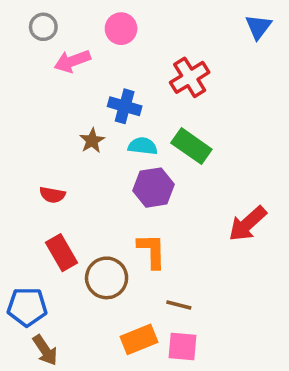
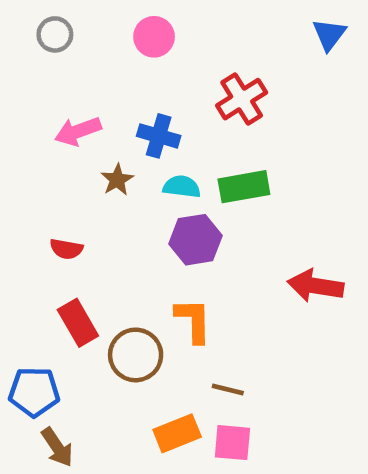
pink arrow: (72, 61) -> (78, 131), moved
green rectangle: (191, 146) -> (244, 187), turned -45
red arrow: (247, 224) -> (315, 286), turned 51

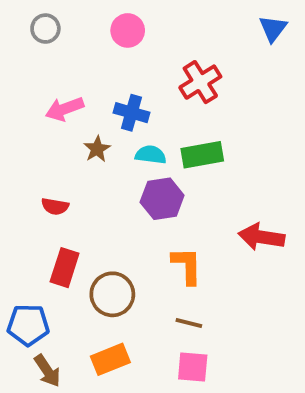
orange L-shape: (193, 320) -> (187, 266), moved
red rectangle: (78, 323) -> (65, 268), turned 48
orange rectangle: (177, 433) -> (110, 359), moved

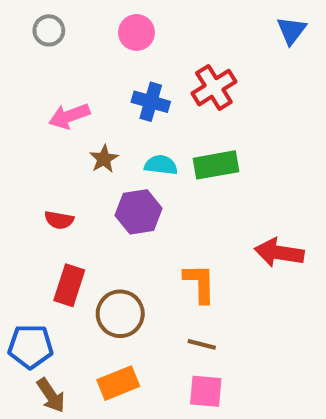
blue cross: (131, 113) -> (151, 102), moved
purple hexagon: (162, 199) -> (139, 212), moved

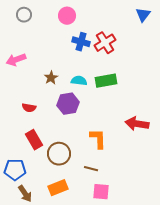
blue cross: (151, 102) -> (81, 42), moved
pink arrow: (69, 116) -> (16, 60), moved
red rectangle: (69, 285) -> (34, 140), turned -48
brown line: (202, 344) -> (91, 169), moved

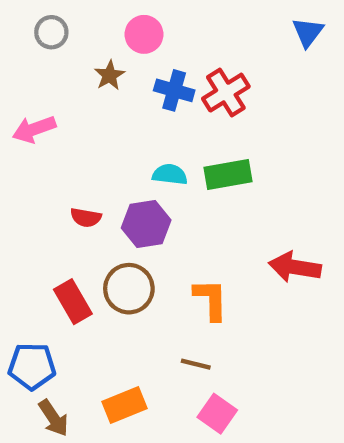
brown star: (51, 78) -> (110, 75), moved
red semicircle: (29, 108) -> (86, 218), moved
brown circle: (59, 154) -> (129, 289), moved
pink square: (101, 192) -> (217, 414), turned 30

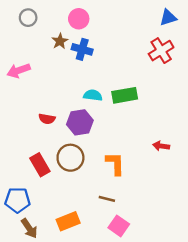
blue triangle: (308, 32) -> (168, 18), turned 36
blue cross: (174, 90) -> (82, 49), moved
red cross: (226, 93) -> (161, 51), moved
red arrow: (295, 267) -> (161, 146), size x0.6

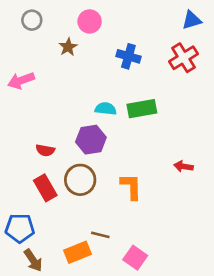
blue cross: (82, 49) -> (128, 56), moved
red semicircle: (47, 119) -> (45, 150), moved
brown line: (107, 199) -> (100, 235), moved

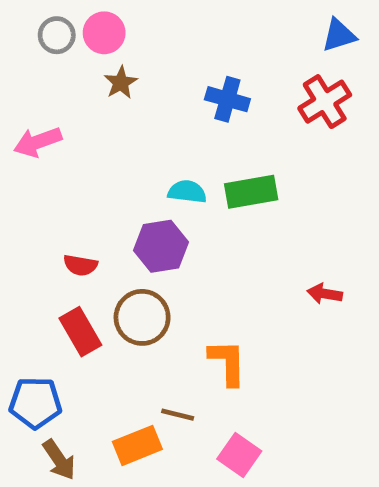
pink circle: (90, 21) -> (104, 33), moved
orange L-shape: (131, 187) -> (227, 362), moved

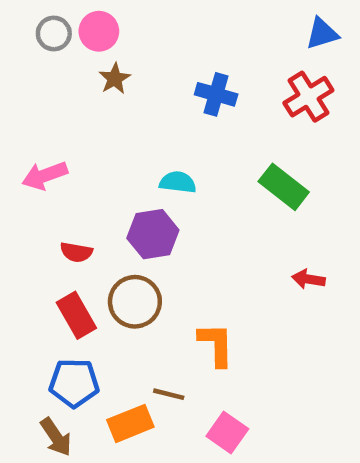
pink arrow: (38, 142) -> (45, 176), moved
green rectangle: (251, 192) -> (284, 187), moved, turned 48
blue pentagon: (35, 403) -> (74, 383), moved

